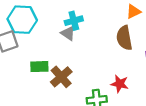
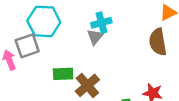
gray triangle: (68, 33) -> (95, 37), turned 35

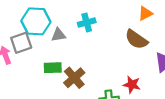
gray triangle: (95, 37) -> (58, 35), moved, turned 42
brown semicircle: (158, 42) -> (136, 39), turned -45

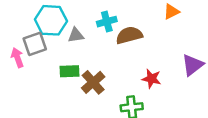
brown semicircle: (136, 39) -> (129, 35), moved, turned 130
red star: (132, 85) -> (152, 79), moved

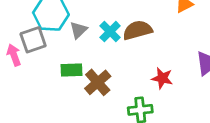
cyan cross: (107, 22) -> (110, 32), moved, turned -30
gray triangle: (76, 35) -> (78, 30), turned -35

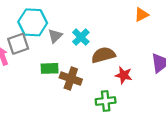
brown semicircle: (138, 30) -> (103, 55), moved
brown cross: (98, 82) -> (71, 79), turned -30

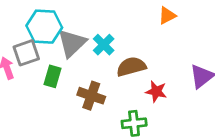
orange triangle: (141, 15) -> (167, 16), moved
gray triangle: (55, 36) -> (72, 43), size x1.6
green rectangle: (50, 68) -> (53, 76), moved, turned -72

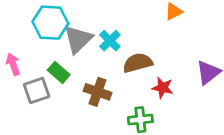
gray square: (26, 53) -> (37, 90), moved
green rectangle: (53, 76) -> (59, 72), turned -65

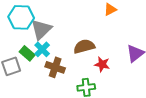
cyan cross: (110, 41) -> (42, 49), moved

